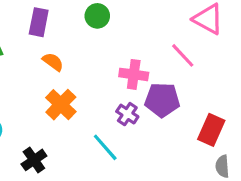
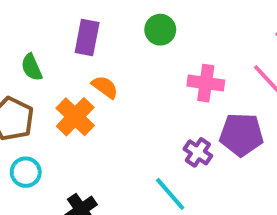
pink cross: (134, 74) -> (206, 83), moved
orange cross: (61, 105) -> (75, 117), moved

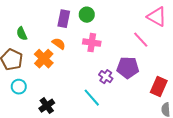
purple rectangle: (87, 38) -> (64, 19), moved
pink cross: (206, 83) -> (92, 43), moved

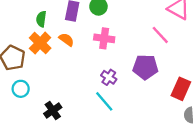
green semicircle: (22, 34) -> (41, 19), moved, turned 32
orange cross: (44, 59) -> (40, 43), moved
purple cross: (106, 77) -> (109, 77), moved

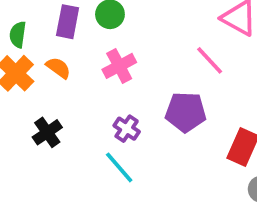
pink cross: (104, 38) -> (119, 66), turned -36
black cross: (53, 111) -> (47, 132), moved

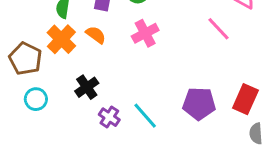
purple pentagon: (186, 112) -> (199, 104), moved
purple cross: (127, 129) -> (109, 117), moved

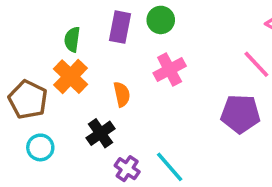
orange semicircle: (96, 35) -> (122, 94), moved, turned 42
purple pentagon: (199, 104) -> (240, 114), moved

